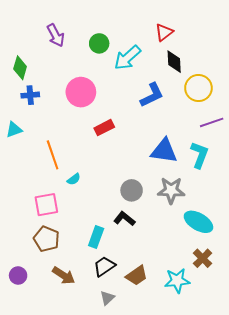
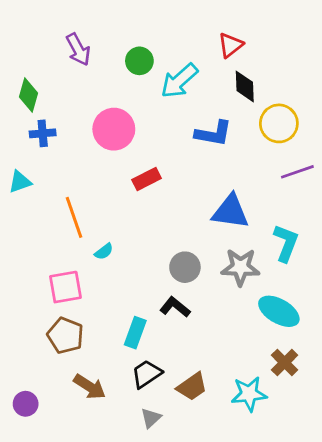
blue L-shape: (152, 95) -> (213, 133), turned 36
cyan L-shape: (199, 155) -> (286, 243), moved
purple circle: (18, 276) -> (26, 404), moved

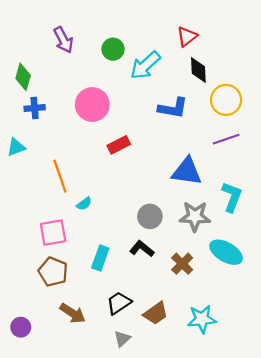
purple line: (297, 172) -> (226, 139), moved
cyan rectangle: (135, 333) -> (100, 258), moved
brown cross: (285, 363) -> (182, 264), moved

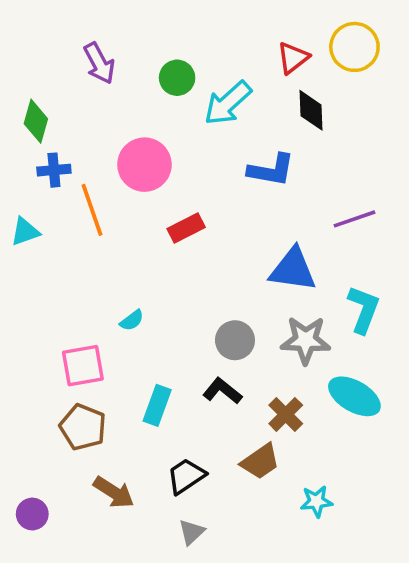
yellow circle: (226, 100) -> (354, 47), moved
orange line: (60, 176) -> (92, 210), moved
brown trapezoid: (156, 313) -> (260, 462), moved
cyan star: (202, 319) -> (316, 501), size x0.7

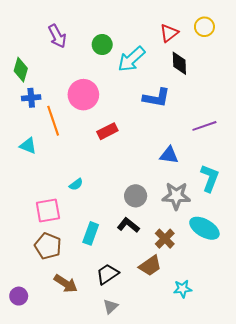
yellow circle: (354, 47) -> (204, 27), size x0.7
cyan triangle: (25, 232) -> (28, 146), moved, turned 42
blue triangle: (293, 270) -> (169, 155), size x0.7

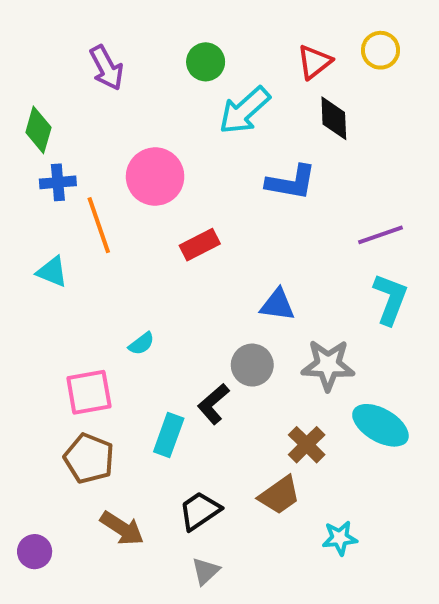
green circle: (102, 45) -> (206, 62), moved
blue triangle: (169, 155) -> (277, 305), moved
cyan L-shape: (210, 178) -> (390, 299), moved
black L-shape: (128, 225) -> (213, 404), moved, turned -80

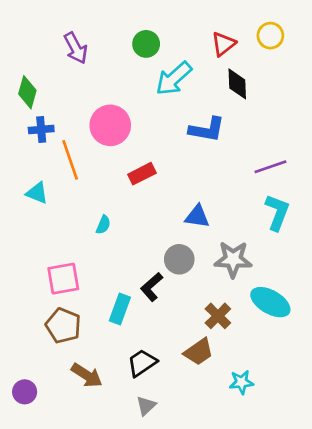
cyan semicircle: (141, 344) -> (103, 225), moved, turned -30

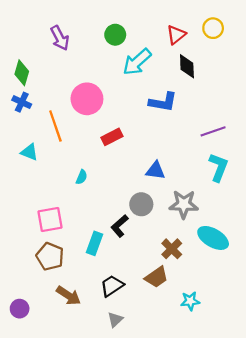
blue cross: (41, 129) -> (22, 102), moved, turned 30

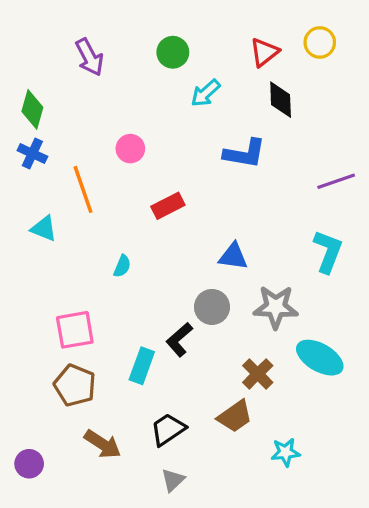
cyan arrow: (137, 62) -> (205, 93), size x0.7
pink circle: (87, 99) -> (130, 149), size x0.6
purple line: (213, 131) -> (336, 181), moved

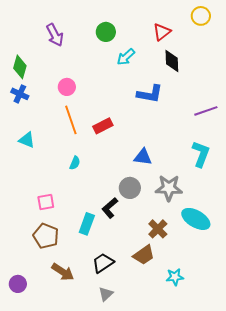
yellow circle: (320, 42) -> (201, 16), moved
pink circle: (130, 149) -> (67, 87), moved
orange line: (83, 189) -> (71, 120), moved
pink square: (75, 330) -> (46, 202), size x0.7

